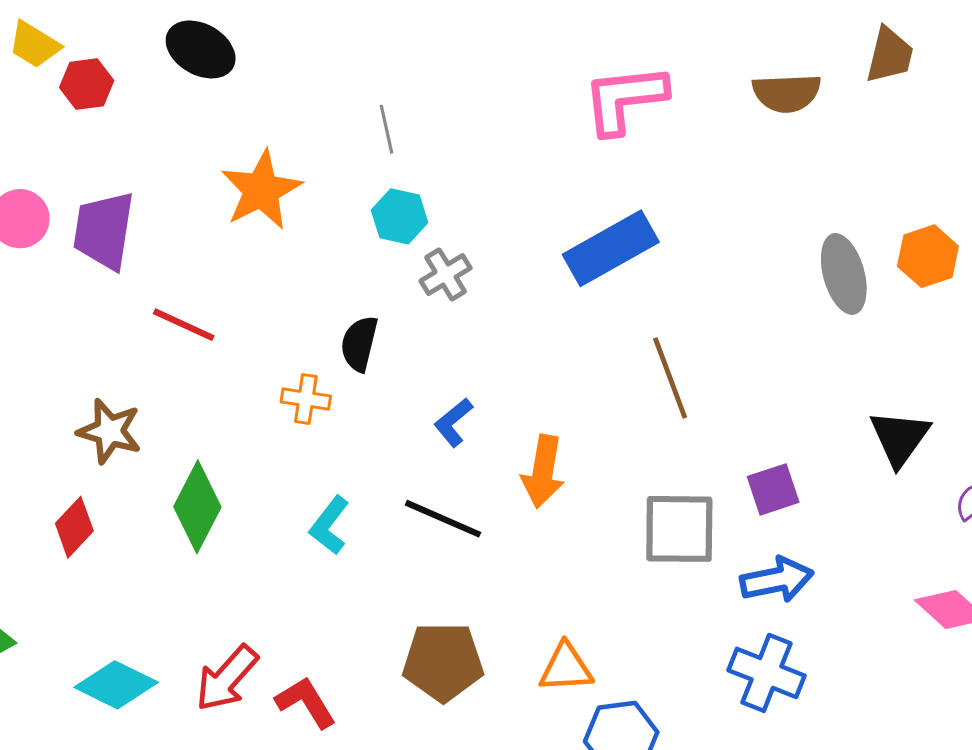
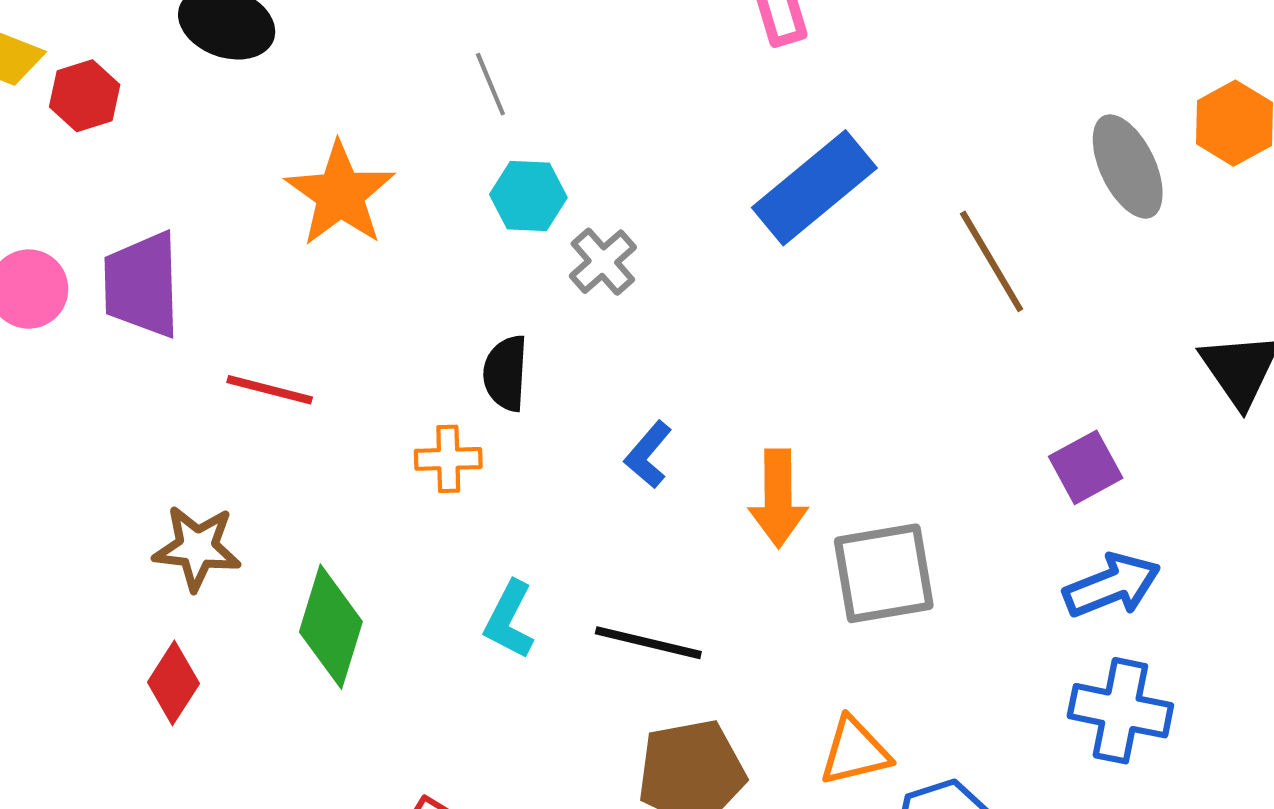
brown line: (670, 378) -> (992, 261), moved
black line: (443, 519) -> (648, 643), moved
gray square: (679, 529) -> (884, 573), moved

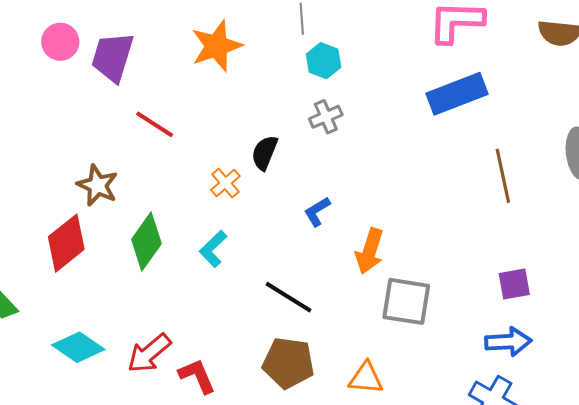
blue rectangle: (814, 188) -> (457, 94), moved
cyan hexagon: (528, 196) -> (324, 61), moved
orange cross: (448, 459) -> (225, 183), turned 32
cyan L-shape: (509, 620) -> (213, 249), moved
red diamond: (173, 683) -> (66, 243), size x1.5

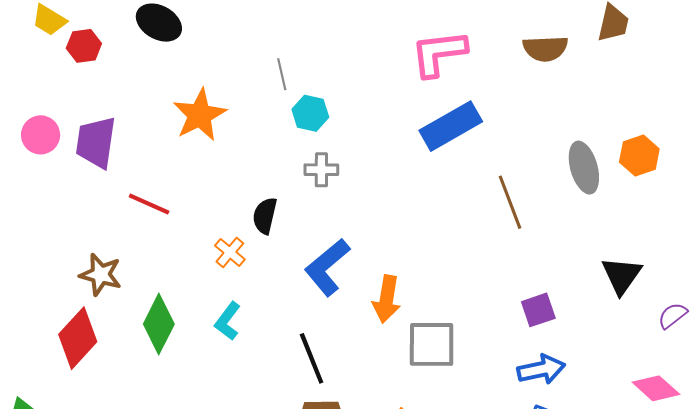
gray cross: (326, 117) -> (321, 170), turned 32
blue L-shape: (317, 212) -> (327, 267), size x1.8
black line: (289, 297) -> (312, 358), turned 45

